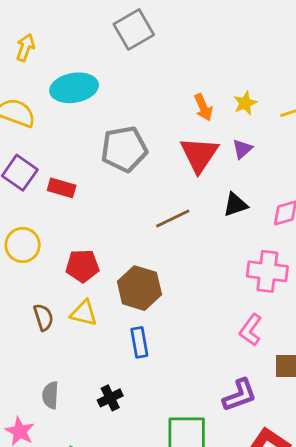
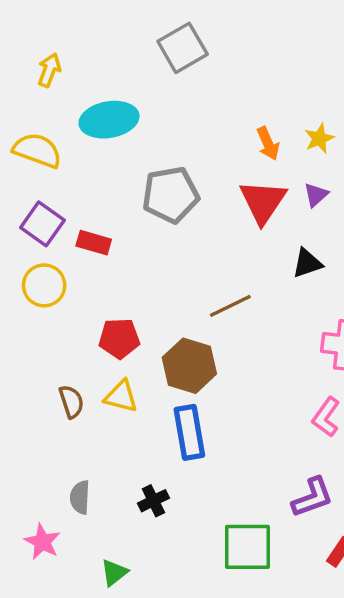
brown line: (173, 219) -> (230, 306), moved
yellow circle: (23, 245) -> (44, 285), moved
blue rectangle: (139, 342) -> (189, 432), size x1.4

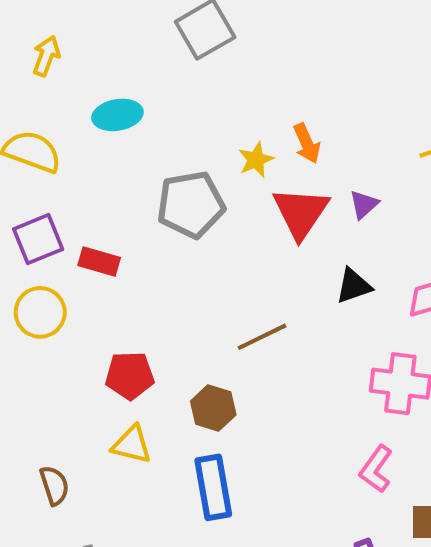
cyan ellipse: (109, 120) -> (117, 115), size x0.7
yellow star: (319, 138) -> (256, 160), moved
purple square: (42, 224) -> (38, 239), turned 33
brown hexagon: (189, 366) -> (213, 408), size x0.7
brown semicircle: (71, 402) -> (54, 485), moved

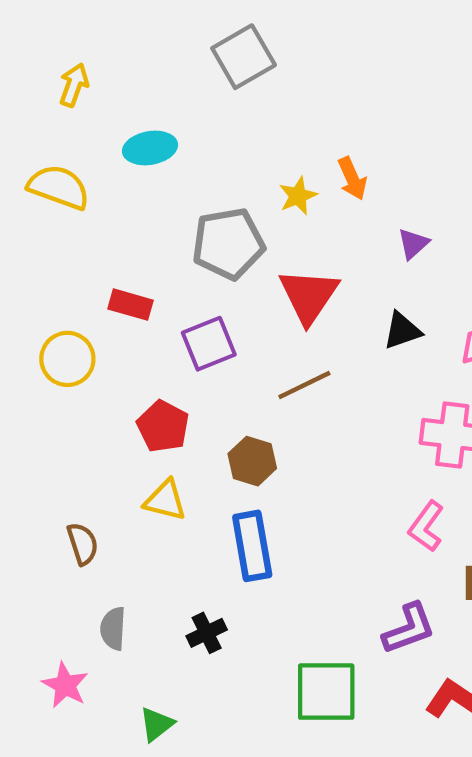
red triangle: (301, 213) -> (309, 296), moved
purple square: (38, 239) -> (209, 344), moved
red pentagon: (130, 375) -> (163, 426), turned 30

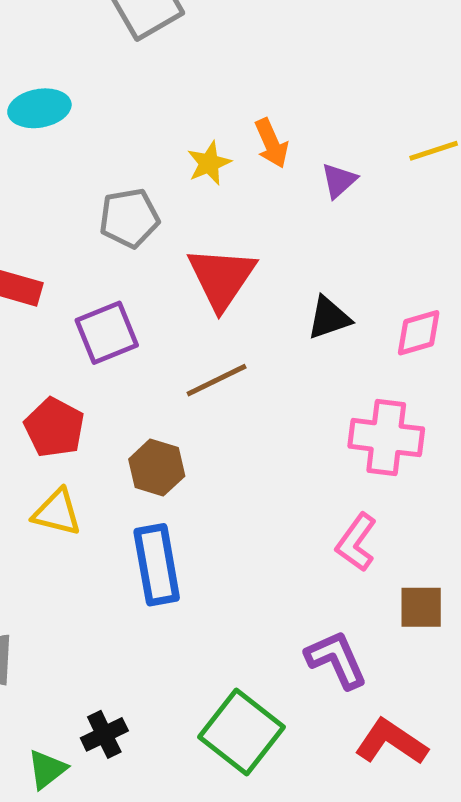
gray pentagon: (228, 244) -> (129, 218), size x0.7
purple triangle: (413, 244) -> (339, 181), moved
purple L-shape: (409, 629) -> (336, 660), turned -94
black cross: (207, 633) -> (104, 734), moved
green square: (326, 692) -> (242, 732), turned 38

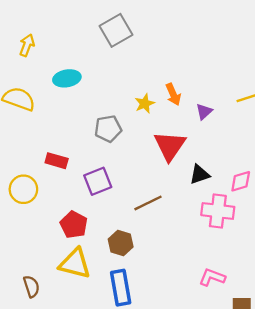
red triangle: (222, 278) -> (170, 146), moved
pink cross: (386, 438) -> (218, 211), moved
yellow triangle: (57, 512) -> (75, 264), size x1.4
pink L-shape: (356, 542) -> (212, 277), turned 75

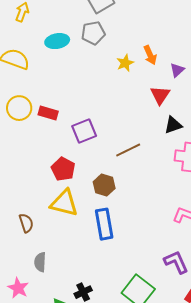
gray pentagon: (108, 129) -> (93, 33), moved
red triangle: (170, 146) -> (160, 95), moved, size x0.7
yellow circle: (23, 189) -> (19, 108), moved

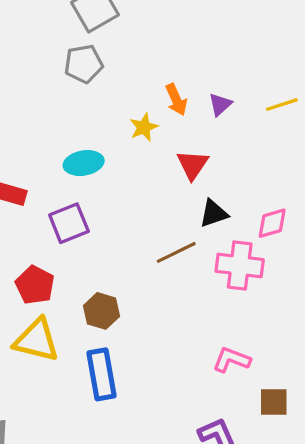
cyan ellipse: (57, 41) -> (84, 163), moved
yellow star: (125, 63) -> (144, 127), moved
purple triangle: (177, 70) -> (220, 105), moved
brown line: (128, 150) -> (176, 252), moved

